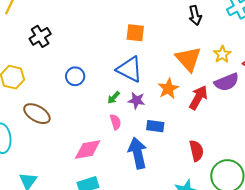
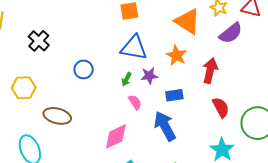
red arrow: (198, 98) -> (210, 71), moved

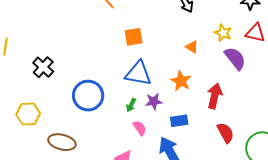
orange triangle: (188, 21) -> (192, 47), size x0.5
purple semicircle: (231, 33) -> (235, 58), turned -90
blue circle: (84, 69) -> (88, 96), size x1.6

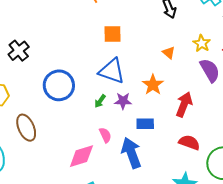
pink semicircle: (140, 128) -> (105, 135), moved
red semicircle: (225, 133) -> (189, 142), turned -50
brown ellipse: (62, 142) -> (26, 128), turned 44

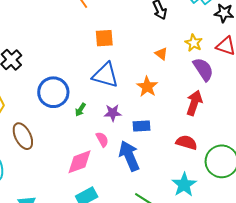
green arrow: (100, 101) -> (80, 110), moved
purple star: (123, 101) -> (113, 113), moved
red arrow: (184, 105) -> (194, 103), moved

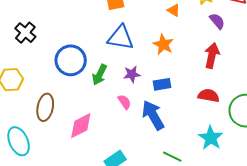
purple semicircle: (203, 69) -> (217, 21), size x0.7
green arrow: (80, 110) -> (99, 75), size x1.5
brown ellipse: (23, 136) -> (45, 107), turned 44
pink diamond: (80, 162) -> (81, 126), moved

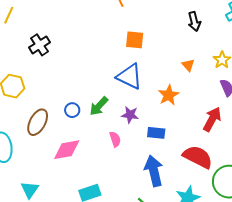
blue circle: (71, 60) -> (72, 110), moved, size x0.5
red semicircle: (209, 96) -> (198, 157), size x1.4
blue arrow: (153, 115) -> (154, 171), moved

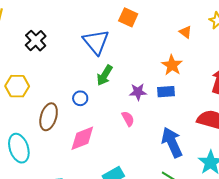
orange square: (135, 40) -> (128, 17), turned 30
blue triangle: (129, 76) -> (96, 42), moved, turned 36
green arrow: (99, 106) -> (105, 75), moved
blue rectangle: (156, 133) -> (166, 92), moved

